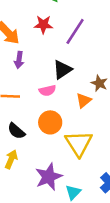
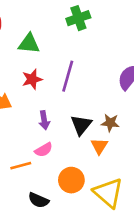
purple arrow: (19, 60) -> (44, 120), moved
black triangle: (62, 70) -> (81, 125), moved
pink semicircle: (47, 91) -> (44, 150), moved

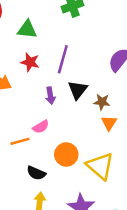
red star: (32, 79) -> (30, 62), turned 30
purple arrow: (44, 120) -> (50, 96), moved
black triangle: (81, 125) -> (78, 90), moved
orange triangle: (99, 146) -> (109, 123), moved

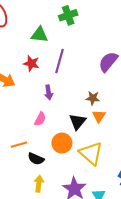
green triangle: (27, 29) -> (39, 35), moved
black triangle: (78, 90) -> (78, 122), moved
pink semicircle: (41, 127) -> (40, 119), turned -32
orange line: (20, 141) -> (19, 145), moved

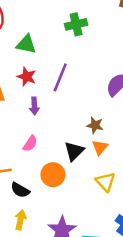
green triangle: (39, 35) -> (26, 44), moved
purple arrow: (49, 92) -> (34, 106), moved
yellow triangle: (91, 153) -> (105, 182), moved, size x0.7

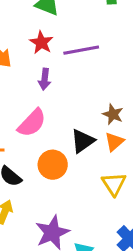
purple line: (60, 77) -> (81, 50), turned 48
pink semicircle: (30, 144) -> (32, 123), size x1.5

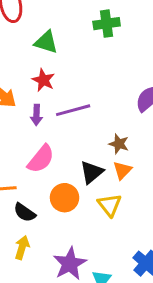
purple line: (81, 50) -> (73, 110), moved
purple arrow: (45, 79) -> (36, 115), moved
yellow triangle: (114, 184) -> (110, 205), moved

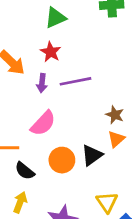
green triangle: (46, 42) -> (56, 18), turned -45
black triangle: (92, 172) -> (92, 155), moved
yellow triangle: (110, 205) -> (107, 202), moved

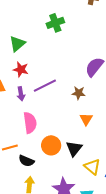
brown star: (115, 115) -> (79, 93), moved
pink semicircle: (43, 123) -> (30, 123), turned -35
black triangle: (92, 155) -> (74, 149), moved

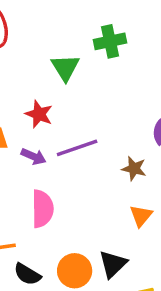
green triangle: (17, 44) -> (65, 68), moved, turned -30
purple arrow: (21, 94) -> (34, 156), turned -64
orange circle: (51, 145) -> (75, 271), moved

